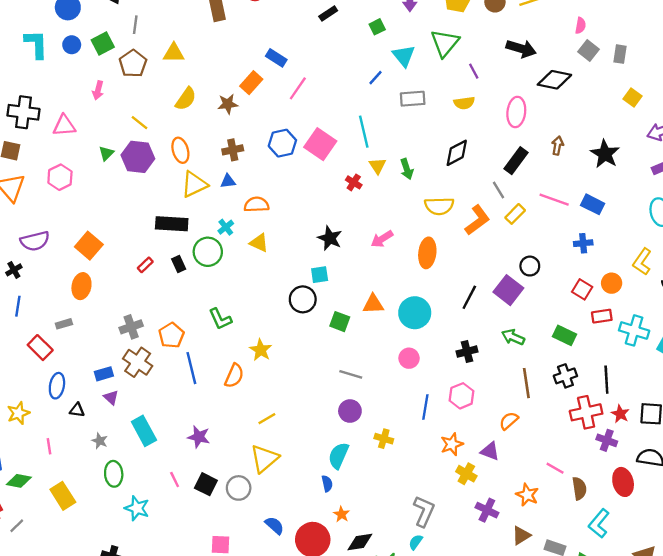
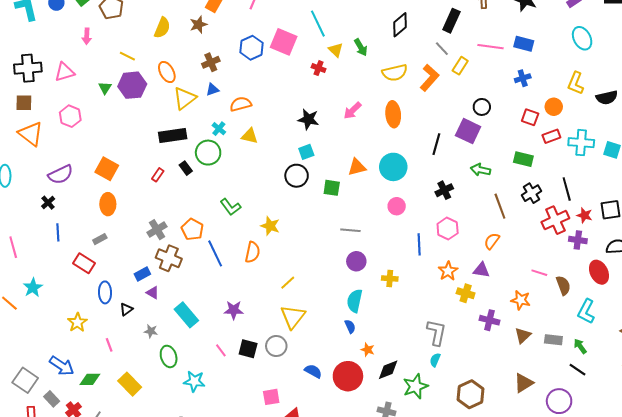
black triangle: (77, 410) -> (126, 309), turned -32

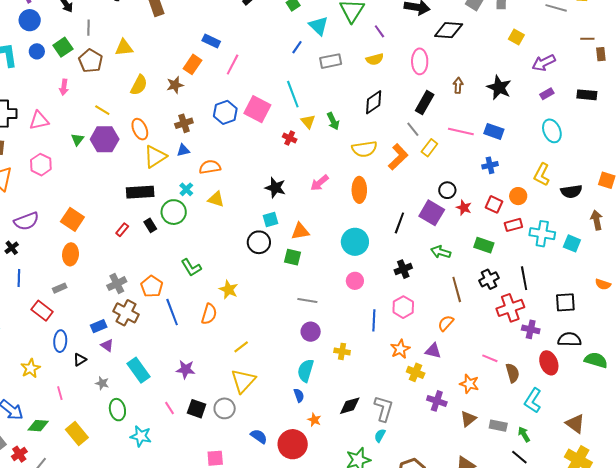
orange triangle: (357, 167) -> (300, 231), moved
red star: (584, 215) -> (464, 208), moved
black diamond: (388, 370) -> (350, 406), moved

